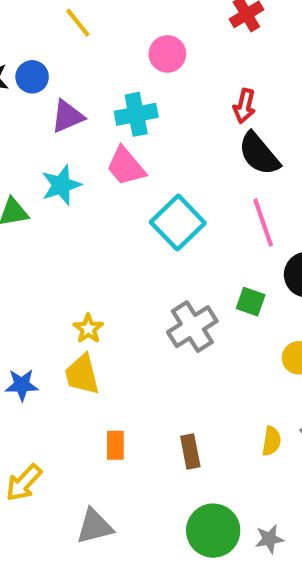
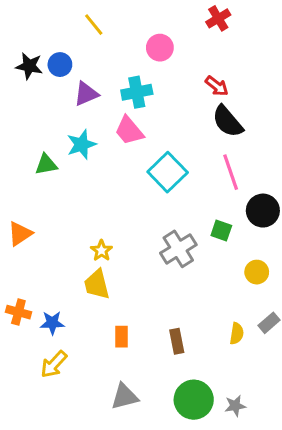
red arrow: (244, 106) -> (217, 86), turned -65
blue star: (22, 385) -> (52, 323), moved
gray triangle: (95, 526) -> (125, 397), moved

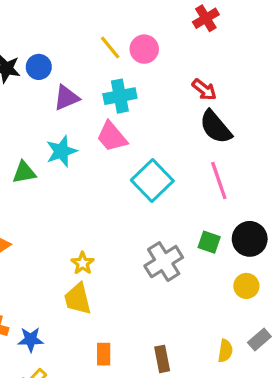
yellow line: (94, 25) -> (110, 47), moved
black circle: (263, 211) -> (250, 239), moved

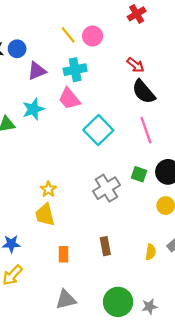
brown rectangle: (162, 359) -> (105, 246), moved

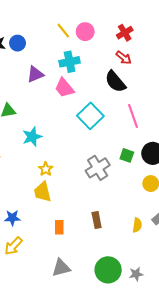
red cross: (137, 14) -> (125, 33), moved
purple triangle: (37, 71) -> (35, 74), moved
black semicircle: (144, 92) -> (115, 82), moved
cyan star: (33, 109) -> (32, 137), moved

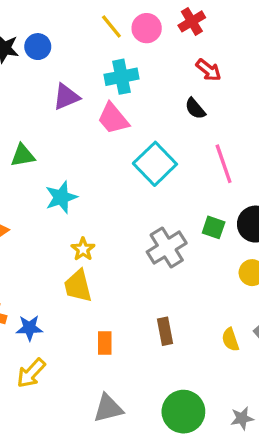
red cross: (125, 33) -> (192, 21), moved
black semicircle: (115, 82) -> (195, 109), size x0.6
yellow semicircle: (137, 225) -> (230, 340), turned 152
gray star: (136, 274) -> (242, 418), moved

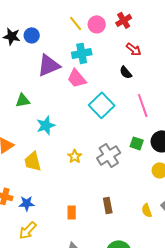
purple triangle: (66, 97) -> (49, 65), size x1.4
yellow star: (83, 249) -> (75, 156), moved
yellow trapezoid: (78, 286) -> (33, 161), moved

